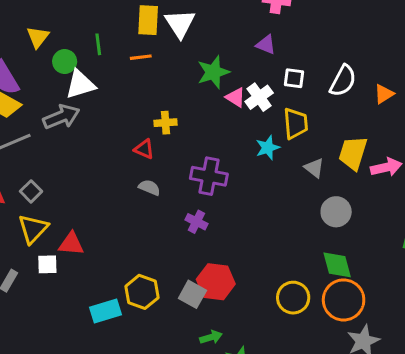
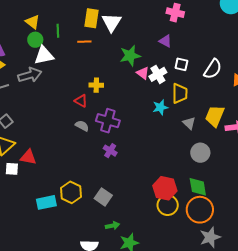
yellow triangle: (38, 37) -> (32, 22), moved, turned -35
purple cross: (209, 176) -> (108, 121), moved
red hexagon: (216, 282) -> (165, 188), moved

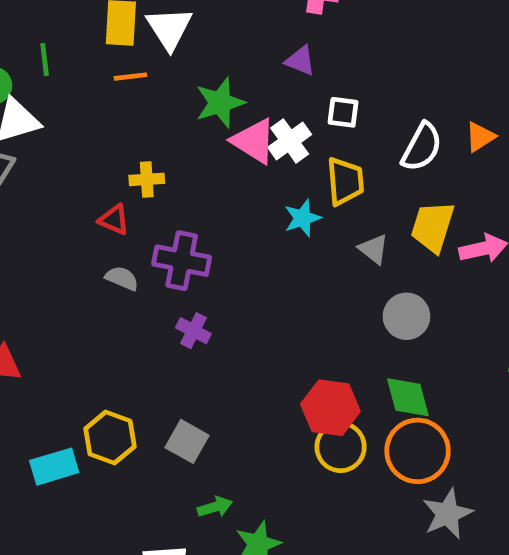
orange line: (84, 42) -> (130, 77), moved
white semicircle: (213, 69) -> (422, 147), moved
pink triangle: (143, 73) -> (254, 141), size x1.5

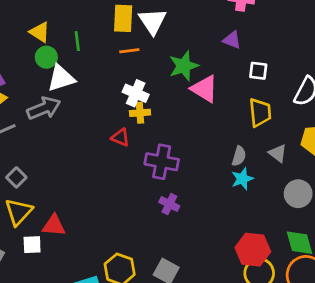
white cross: (290, 141) -> (136, 93), moved, turned -30
cyan star: (302, 218) -> (242, 179), moved
gray semicircle: (122, 278) -> (239, 156), moved, turned 84

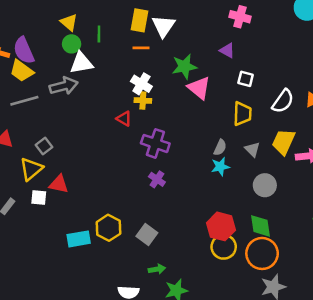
gray square: (16, 177) -> (44, 146), moved

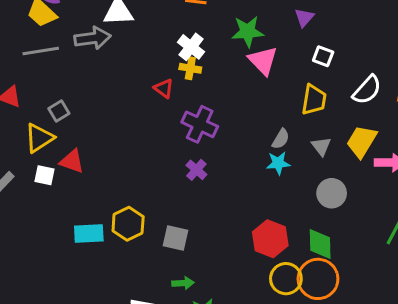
purple triangle: (227, 50) -> (304, 18), turned 35
gray square: (147, 235) -> (176, 238), turned -30
yellow circle: (224, 247) -> (286, 279), moved

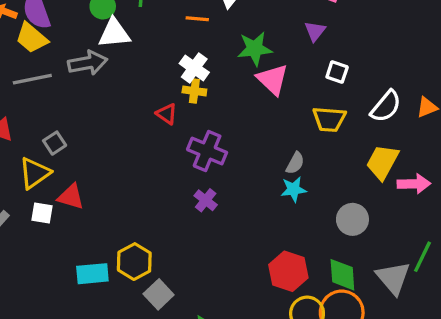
yellow trapezoid: (314, 100) -> (329, 119), turned 88
gray triangle: (321, 146) -> (393, 278), moved, size x1.6
gray square: (176, 238) -> (159, 294), moved, turned 36

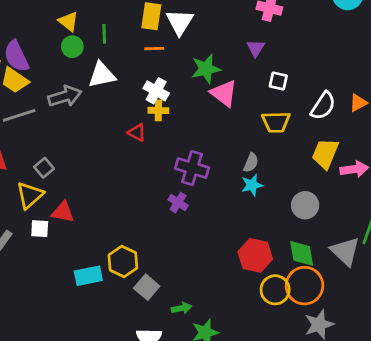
white triangle: (114, 33) -> (102, 75), moved
purple cross: (207, 151) -> (192, 168), moved

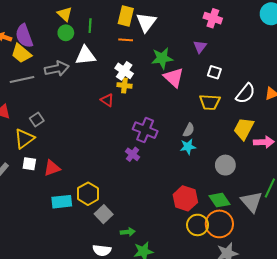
red triangle: (63, 212) -> (52, 168), moved, turned -36
green diamond: (302, 253) -> (220, 200), turned -30

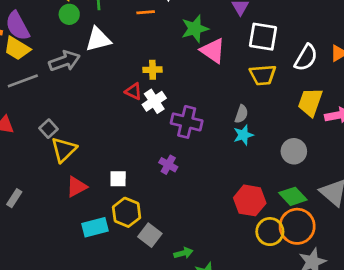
white cross: (124, 71) -> (154, 101), moved, turned 30
white square: (214, 72) -> (263, 37), size x1.6
yellow triangle: (24, 139) -> (64, 150), moved
purple cross: (133, 154) -> (168, 165), moved
white square: (29, 164) -> (118, 179), moved

